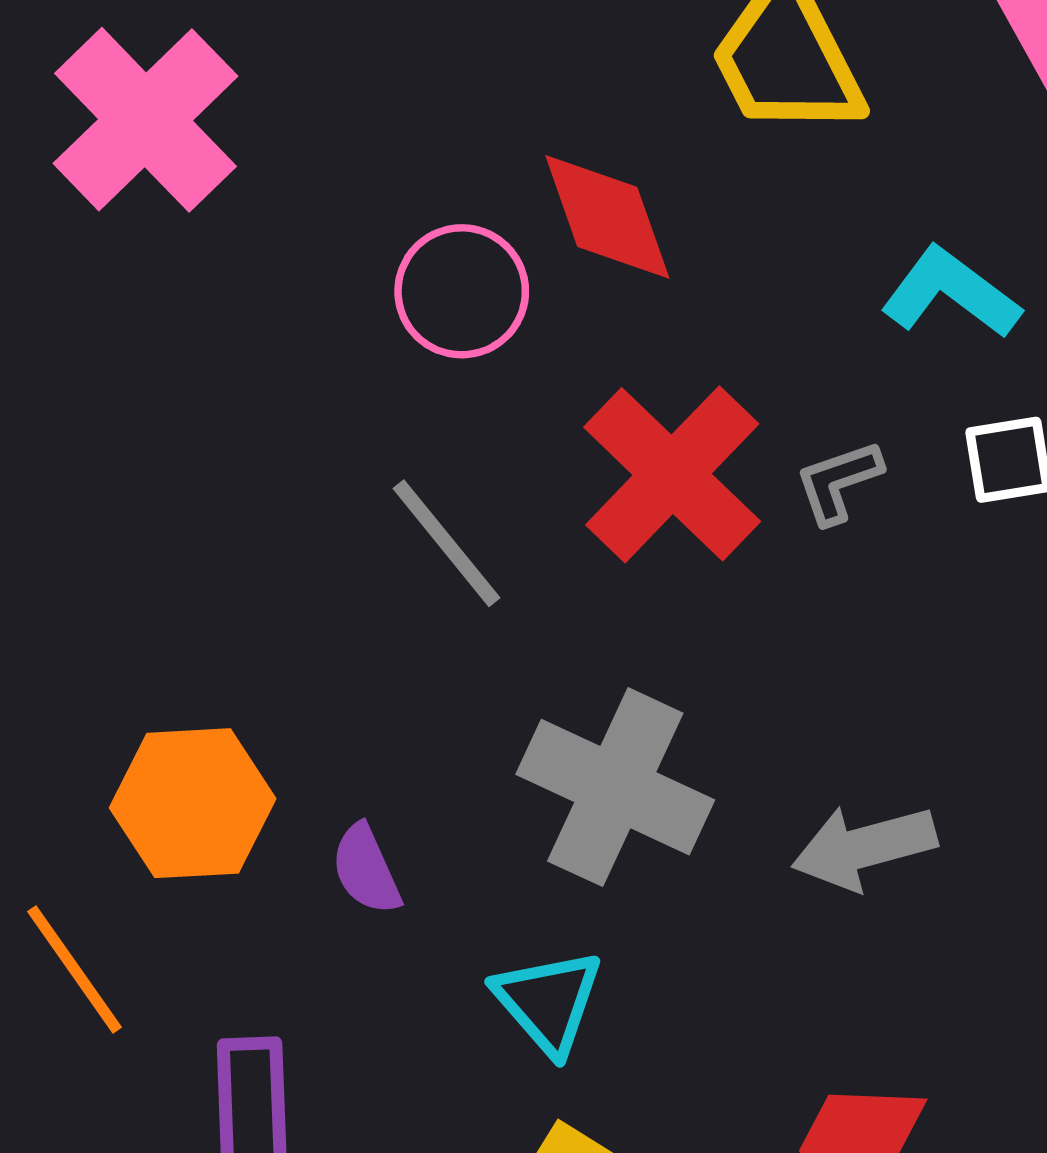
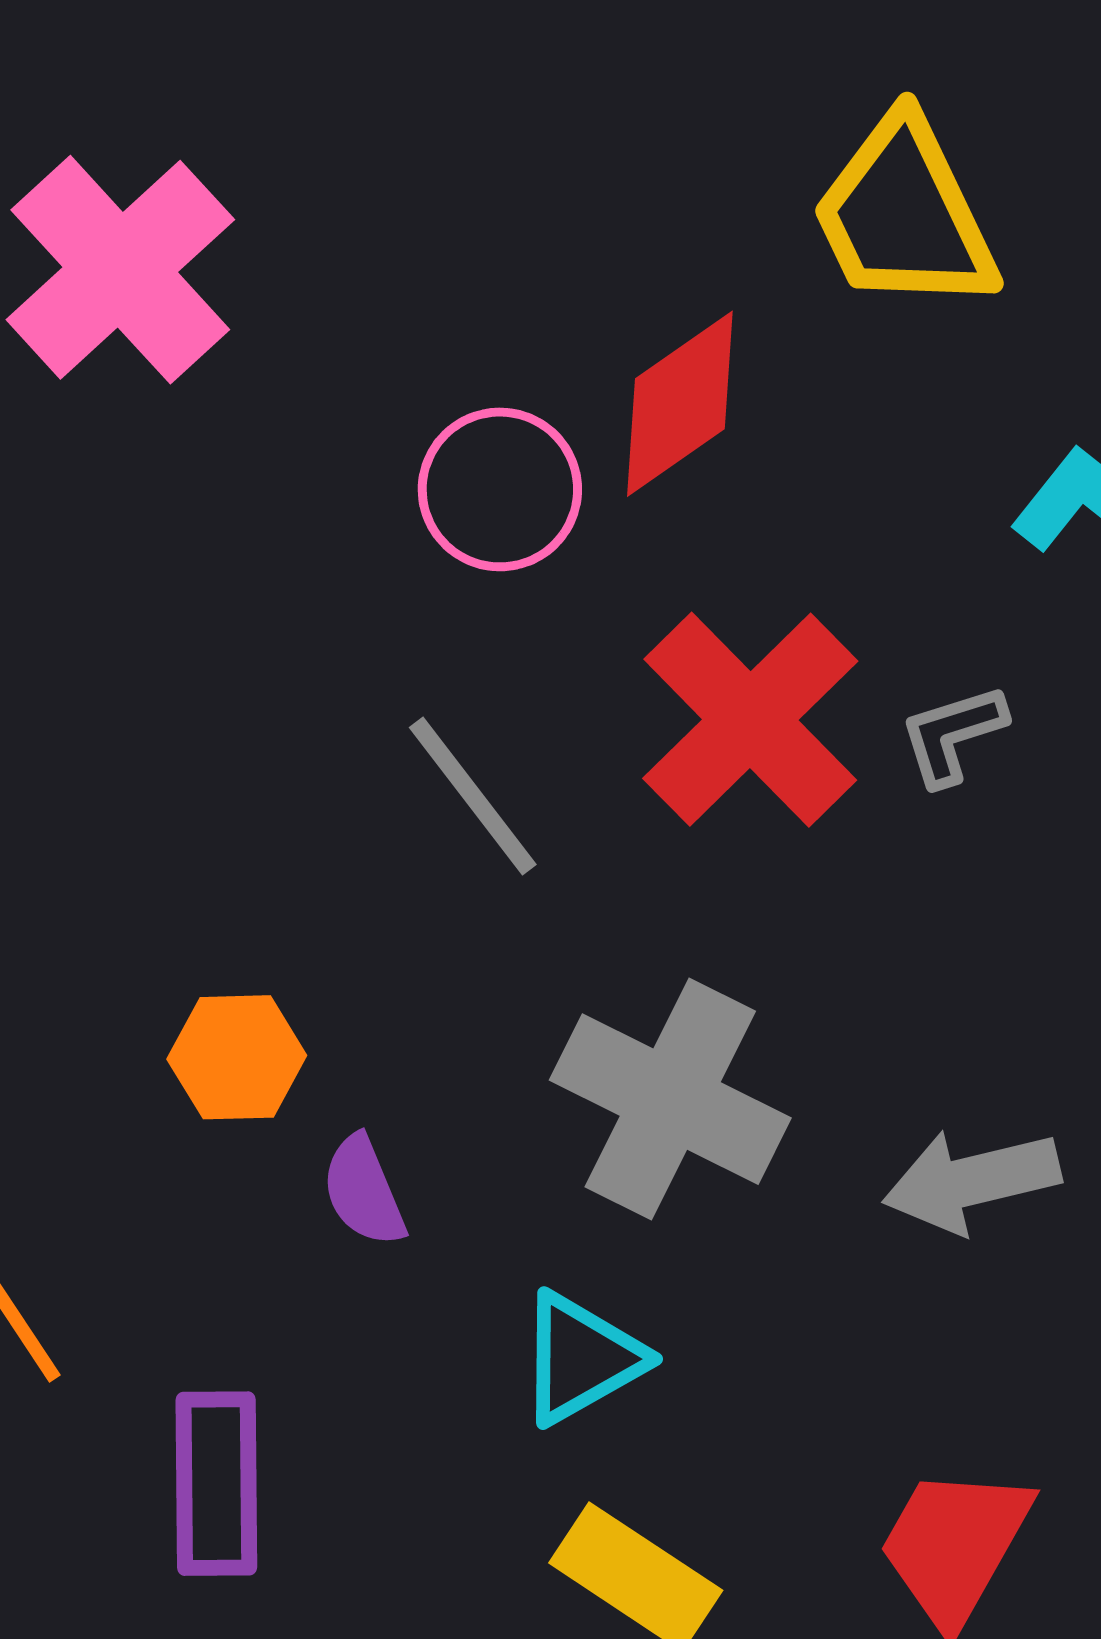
red diamond: (607, 217) -> (680, 404), turned 73
orange hexagon: (193, 803) -> (237, 1057), moved, size x0.7
cyan triangle: (548, 1002) -> (581, 1358), turned 40

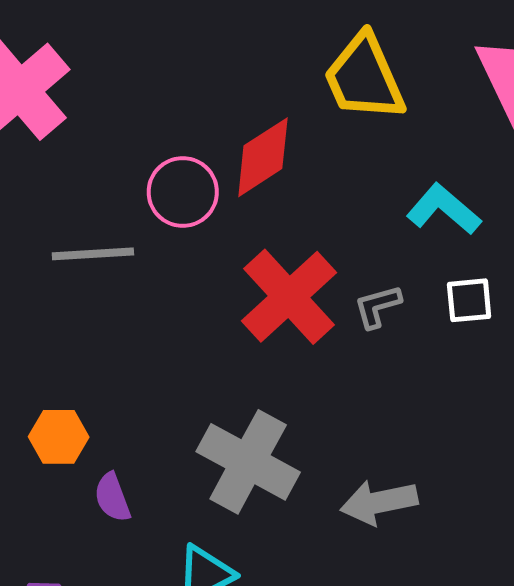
gray line: (473, 796) -> (93, 254), moved, turned -58

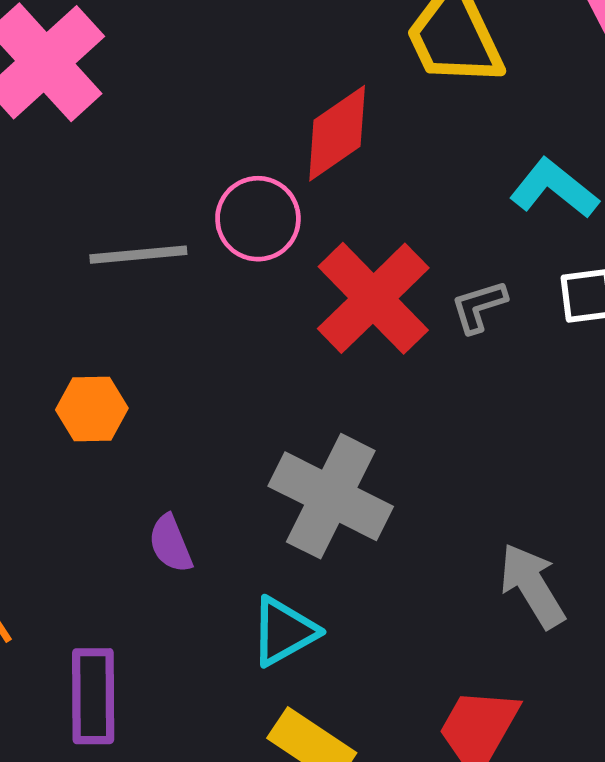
pink circle: (183, 192) -> (258, 219), moved
orange hexagon: (59, 437) -> (92, 409), moved
gray arrow: (379, 502) -> (532, 586), moved, turned 72

